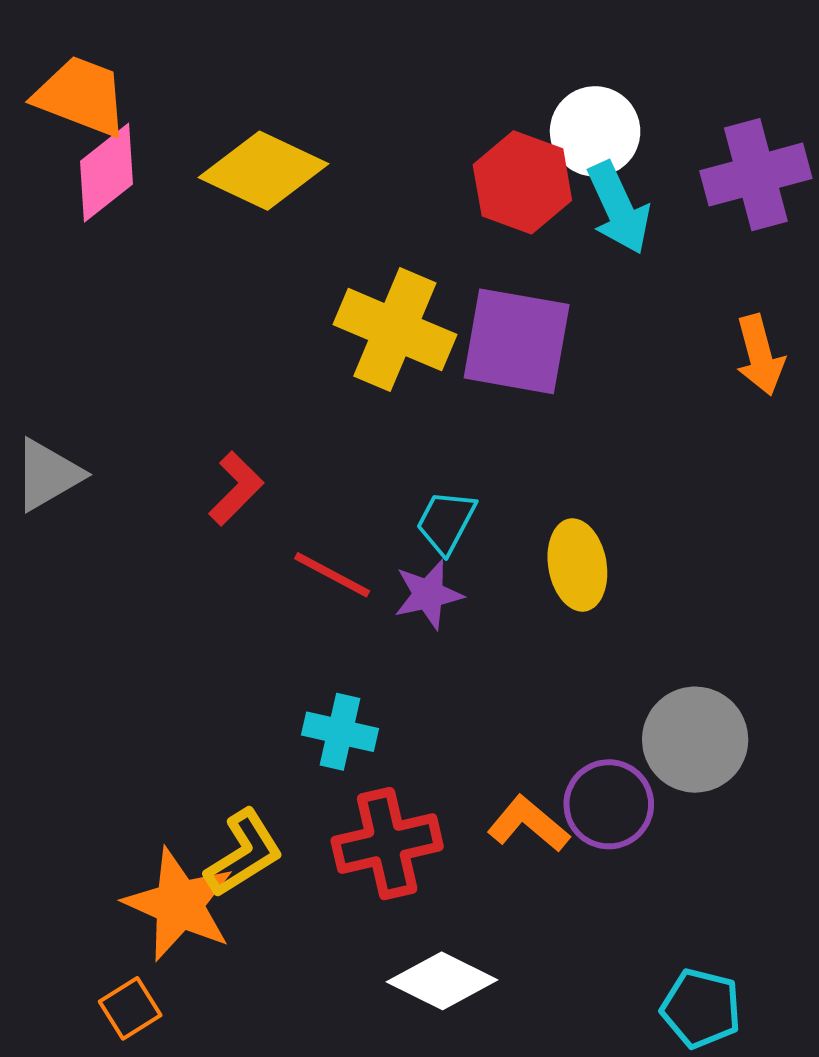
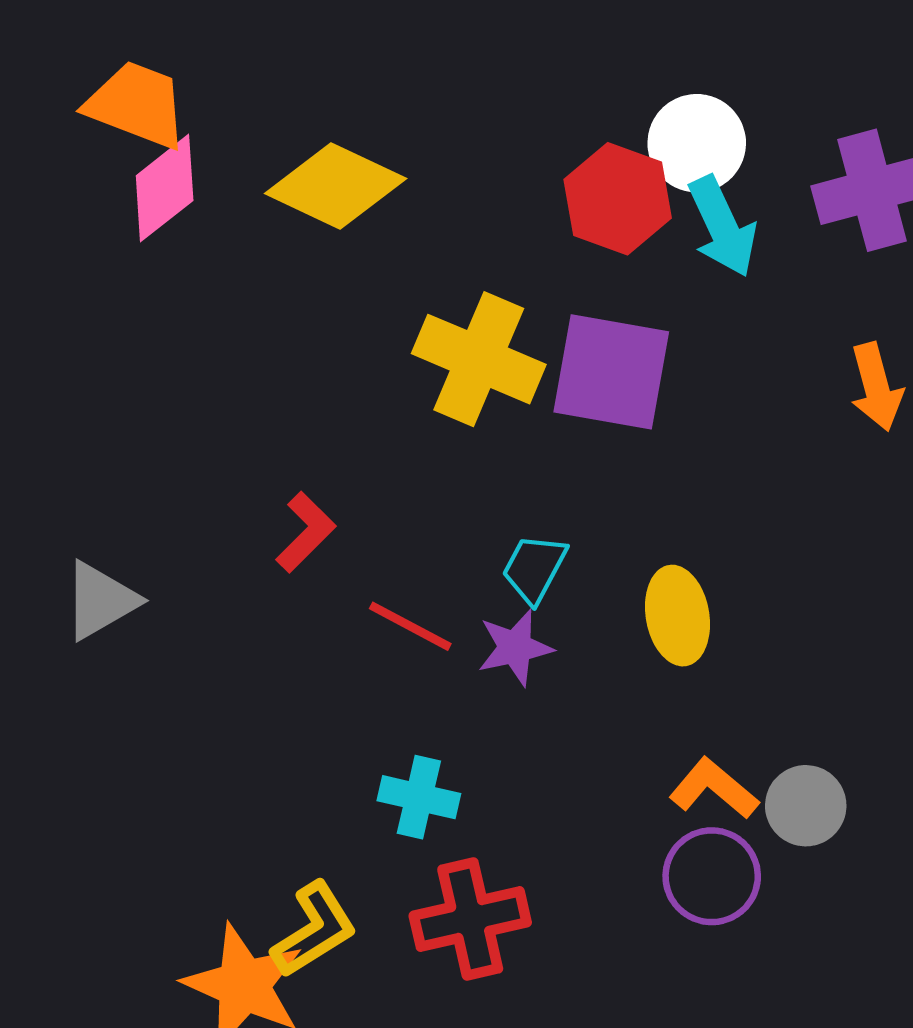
gray triangle: (48, 475) -> (100, 601), moved
gray circle: (695, 740) -> (806, 806), size x0.7
orange L-shape: (528, 824) -> (714, 789), moved

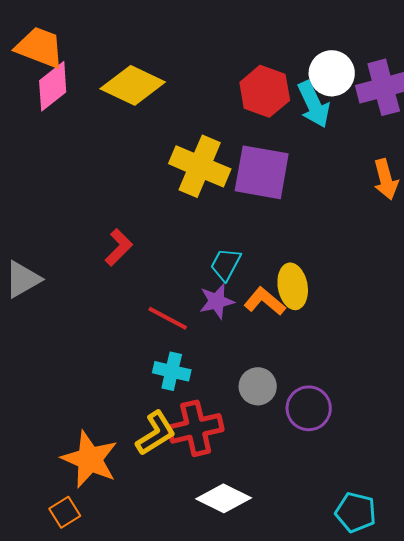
white circle: (697, 143) -> (332, 73), moved
red line: (410, 626) -> (168, 318), moved
orange L-shape: (714, 789) -> (265, 301), moved
gray circle: (806, 806) -> (258, 386), moved
yellow L-shape: (314, 930) -> (156, 433), moved

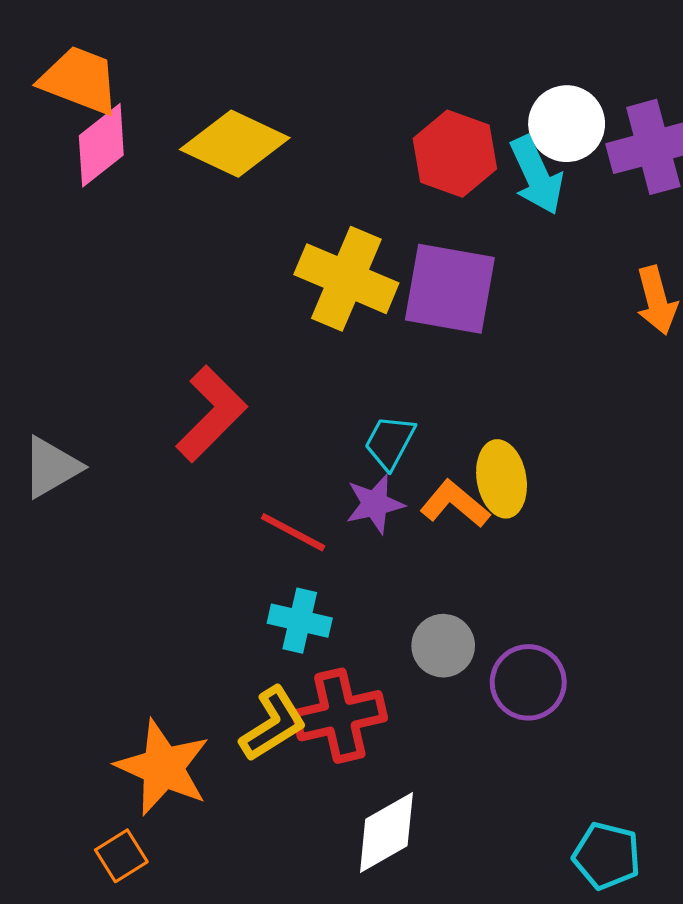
red L-shape: (119, 247) -> (211, 414), size x1.5
white diamond: (224, 498) -> (386, 832), turned -56

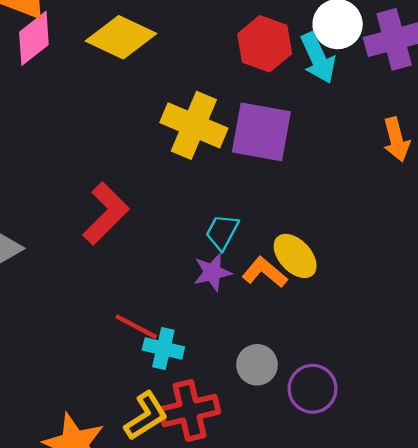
yellow ellipse: (502, 479) -> (295, 256), turned -33
red line: (293, 532) -> (136, 327), moved

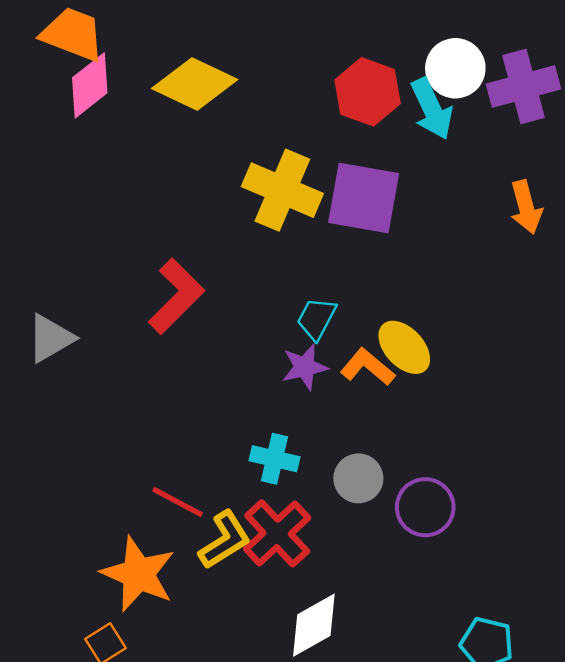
red line: (136, 327) -> (178, 502), moved
cyan cross: (163, 348) -> (275, 459), moved
red cross: (190, 410) -> (277, 533), turned -30

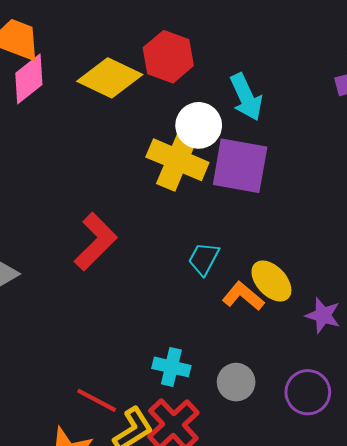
white circle: (455, 68) -> (199, 125), moved
red hexagon: (368, 92) -> (168, 57), moved
cyan arrow: (432, 109) -> (246, 97), moved
purple star: (305, 367) -> (323, 315), moved, turned 30
purple circle: (425, 507) -> (308, 392), moved

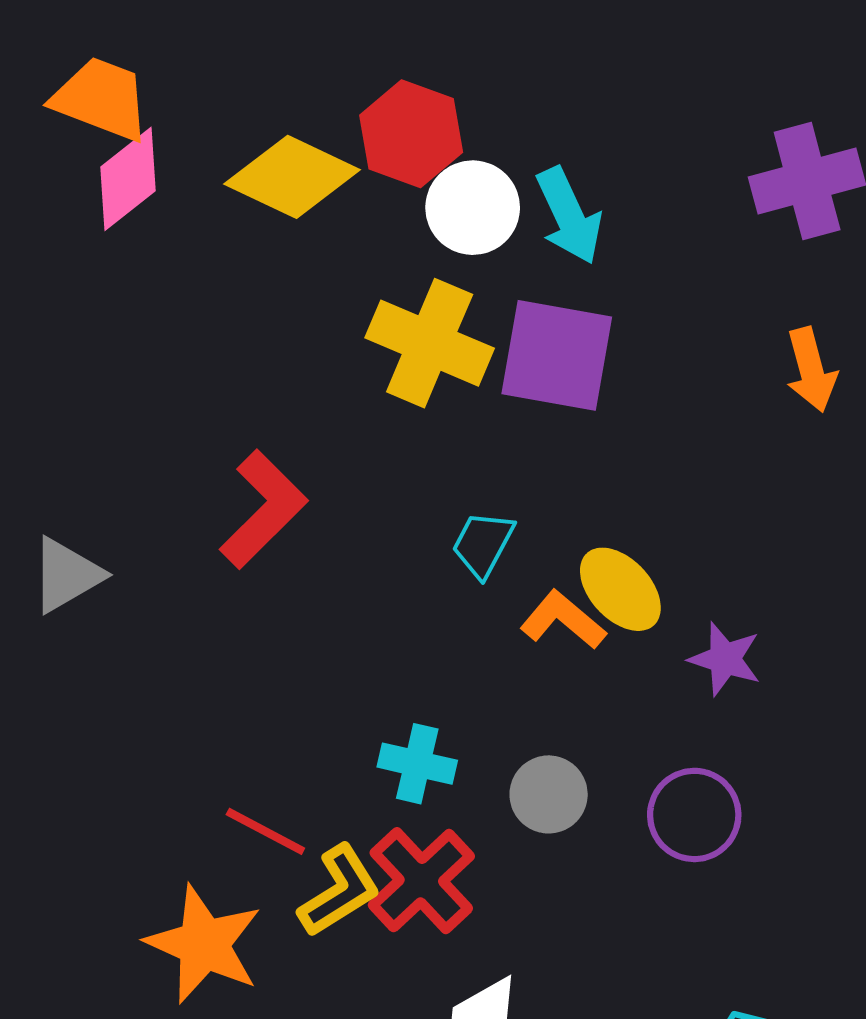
white circle: (199, 125) -> (473, 208), moved

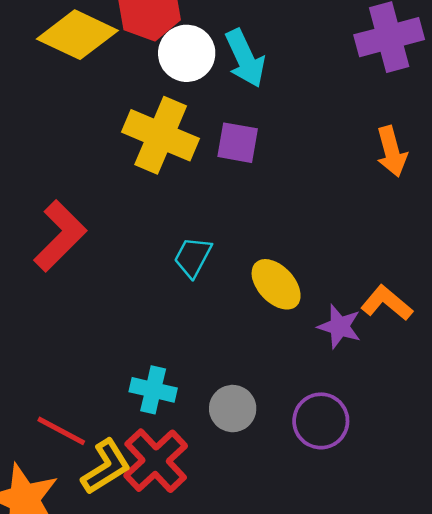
purple square: (557, 355) -> (238, 143), size x0.6
orange L-shape: (563, 620) -> (387, 303), moved

